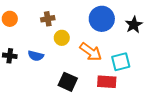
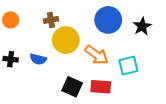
yellow circle: (62, 38) -> (66, 40), size x1.6
red rectangle: (107, 82) -> (101, 87), moved

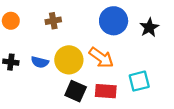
yellow circle: (66, 40) -> (69, 60), moved
cyan square: (128, 66) -> (139, 81), moved

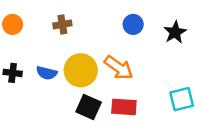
blue circle: (114, 21) -> (133, 24), size x0.6
cyan square: (139, 81) -> (182, 99), moved

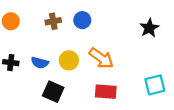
blue circle: (133, 24) -> (82, 20), moved
yellow circle: (81, 70) -> (69, 60), size x0.7
black square: (89, 107) -> (53, 92), moved

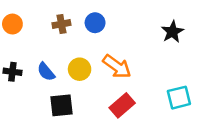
blue semicircle: (40, 63) -> (46, 72), turned 36
black square: (53, 92) -> (61, 105), turned -30
red rectangle: (106, 92) -> (122, 105), turned -45

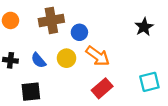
blue circle: (95, 23) -> (79, 32), moved
brown cross: (61, 24) -> (51, 20), size x1.6
black square: (61, 105) -> (31, 92), moved

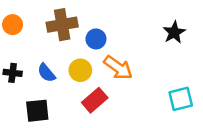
red rectangle: (102, 88) -> (95, 100), moved

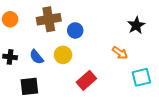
orange arrow: (118, 68) -> (120, 53), moved, size x0.7
red rectangle: (95, 100) -> (86, 80), moved

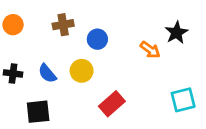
brown cross: (49, 19) -> (63, 25), size x0.7
orange arrow: (120, 53) -> (150, 50), moved

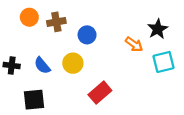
orange circle: (13, 25) -> (29, 17), moved
cyan square: (183, 100) -> (164, 62), moved

